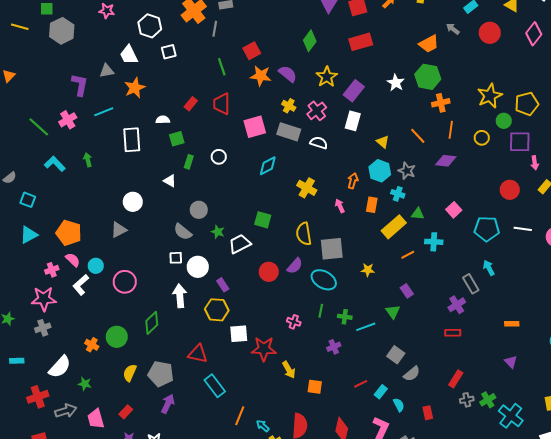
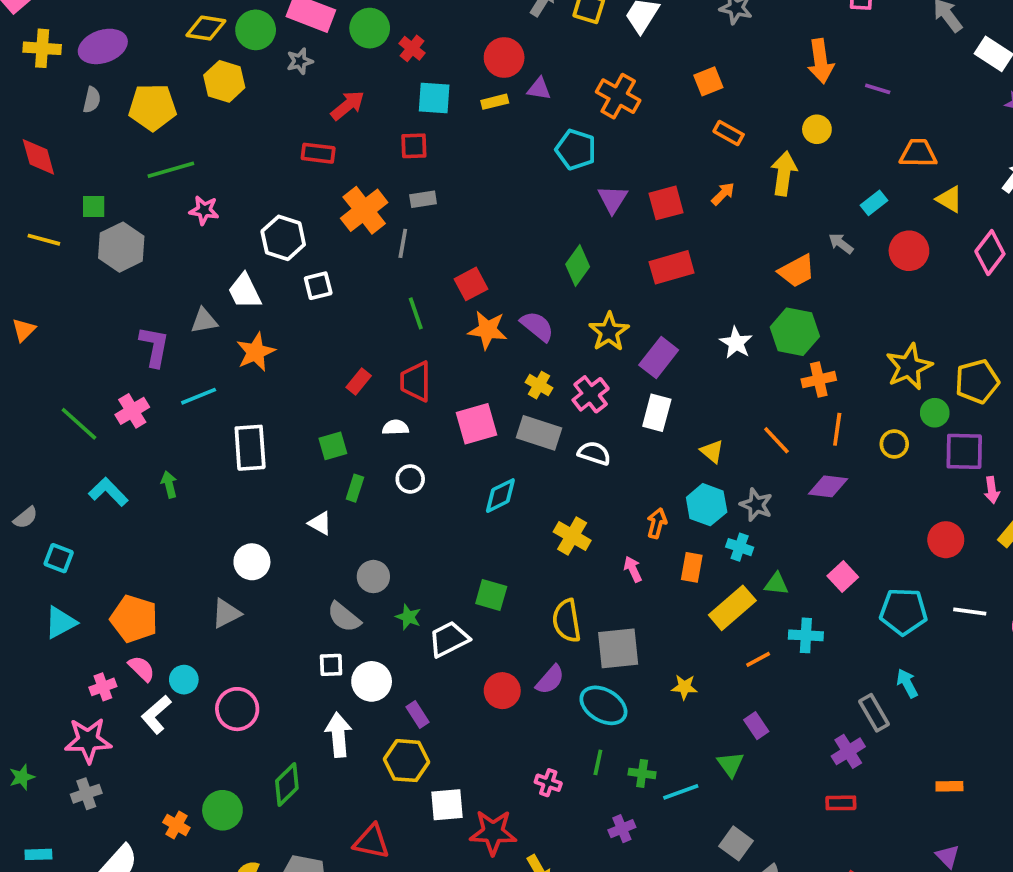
white semicircle: (163, 120) -> (395, 427), moved

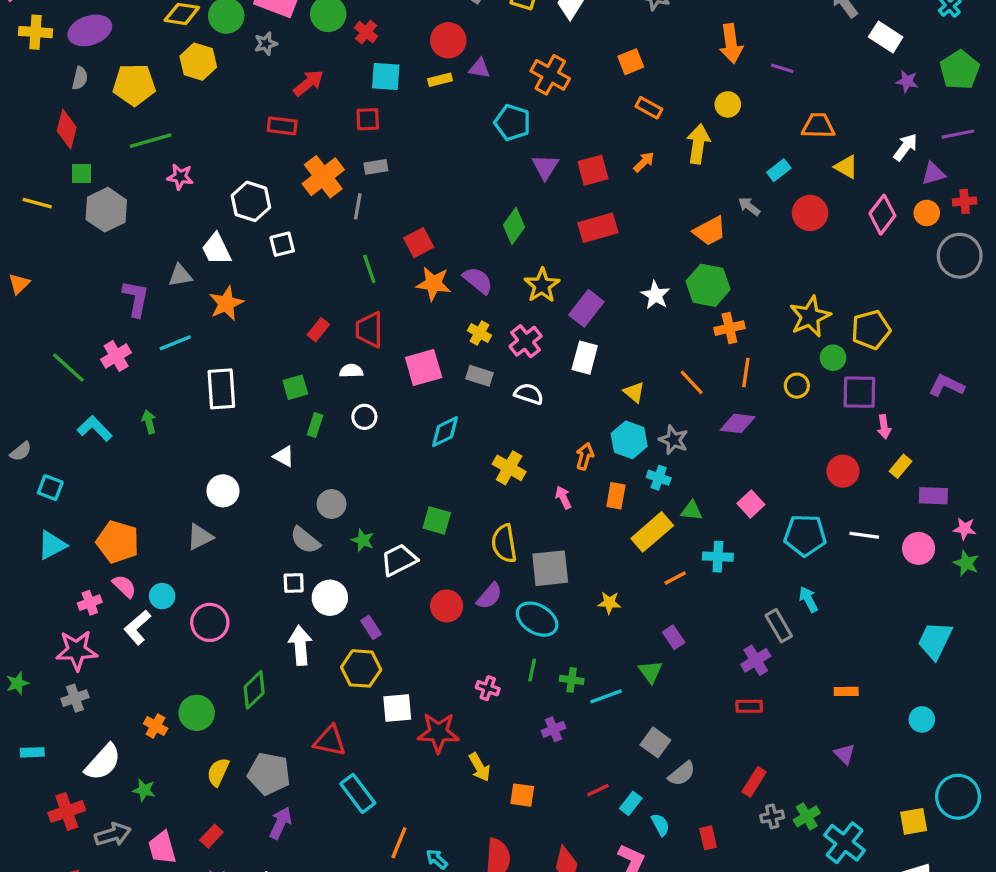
red diamond: (38, 157) -> (67, 129), moved, turned 30
gray rectangle: (539, 433) -> (479, 376), size x0.7

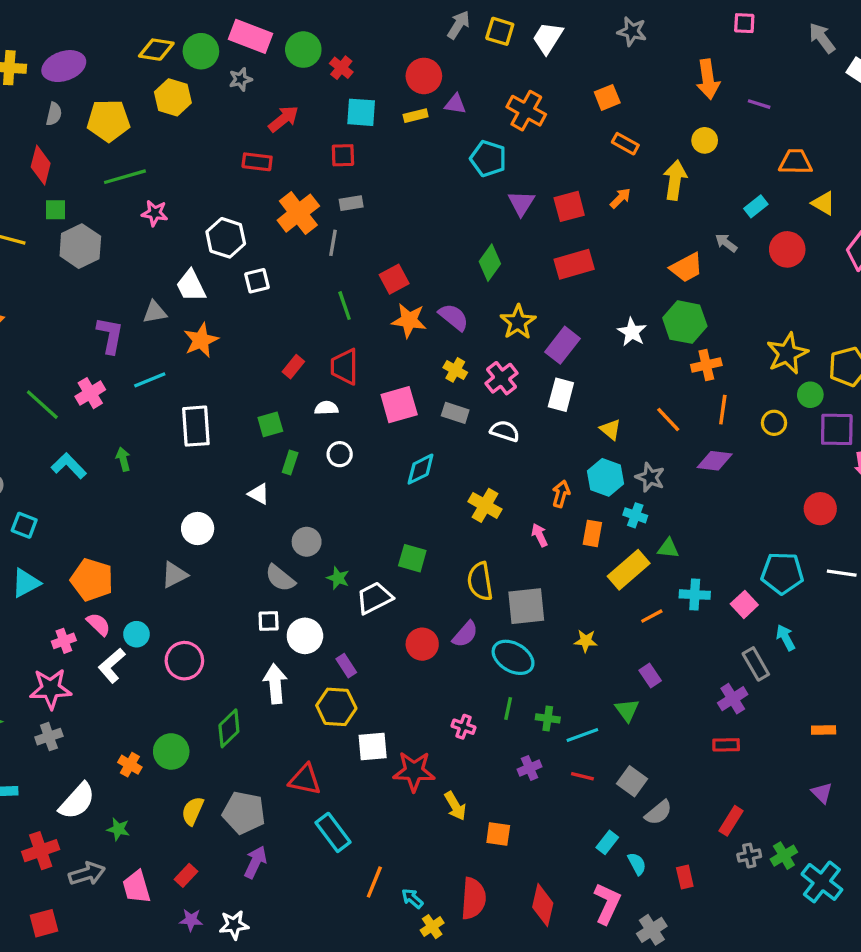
pink square: (751, 504) -> (744, 604), moved
red line: (598, 790) -> (582, 776), moved, turned 40

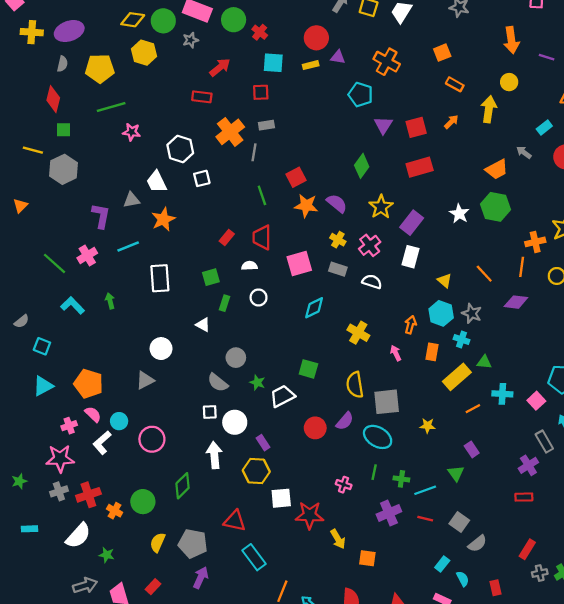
gray hexagon: (80, 246) -> (63, 169), moved
orange cross: (706, 365) -> (535, 242), moved
purple cross: (530, 768) -> (389, 513), size x1.5
red cross: (41, 851) -> (88, 495), moved

